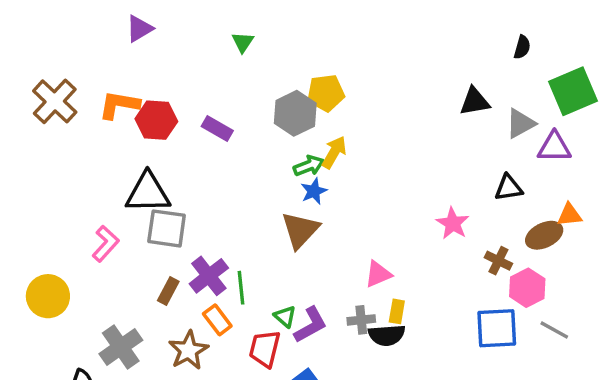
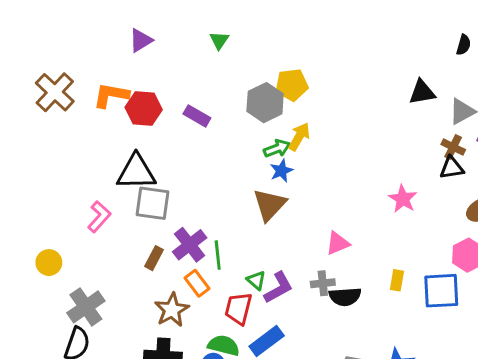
purple triangle: (139, 29) -> (141, 40), moved
brown cross: (498, 261) -> (453, 147), moved
yellow circle: (48, 296) -> (49, 263), size x0.7
yellow rectangle: (397, 311) -> (397, 280), moved
gray cross: (121, 347) -> (86, 307), moved

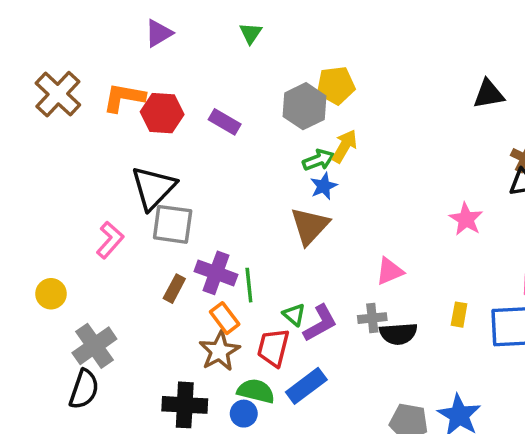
black triangle: (136, 172) -> (153, 188), turned -45
purple cross: (190, 245) -> (216, 273), turned -32
brown star: (172, 310) -> (219, 351), moved

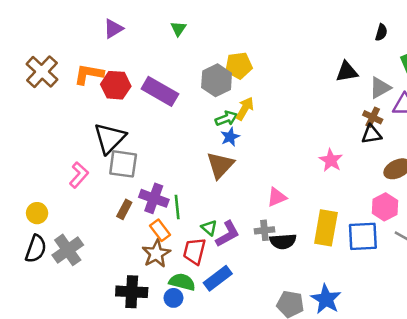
purple rectangle: (225, 122) -> (160, 91), size x1.6
yellow rectangle: (459, 315) -> (326, 228), size x2.0
black semicircle: (84, 389) -> (36, 249), moved

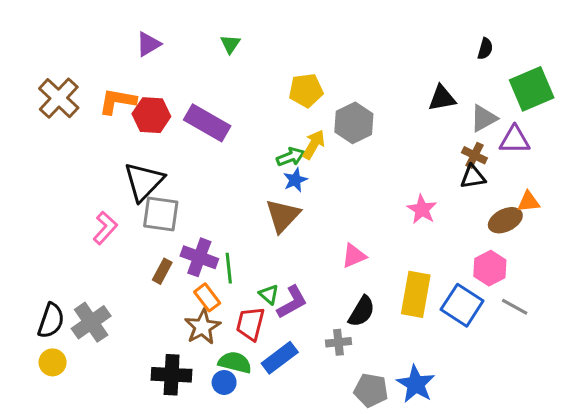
gray hexagon: (217, 80) -> (354, 123), moved
yellow circle: (37, 213) -> (53, 362), moved
gray cross: (264, 230) -> (338, 342), moved
blue square: (363, 236) -> (462, 305), turned 36
black semicircle: (283, 241) -> (362, 311), turned -55

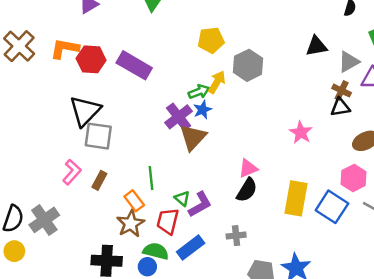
pink L-shape: (105, 228) -> (72, 172), moved
purple cross: (199, 257) -> (179, 117), moved, turned 32
black semicircle: (362, 311) -> (247, 190), moved

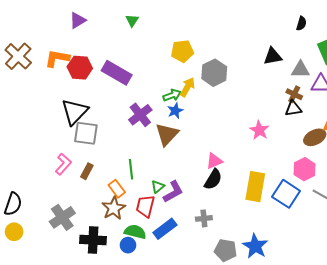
gray triangle: (349, 62) -> (300, 70), turned 30
purple cross: (179, 117) -> (140, 115), moved
green triangle: (182, 198) -> (158, 187), turned 40
gray cross: (44, 220) -> (62, 217), moved

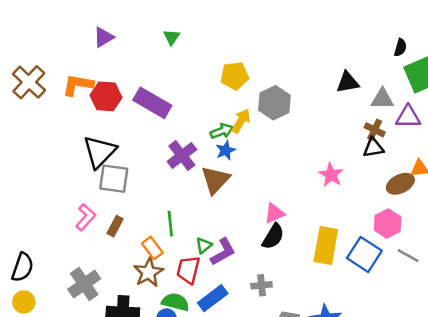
black semicircle: (301, 23) -> (400, 48), moved

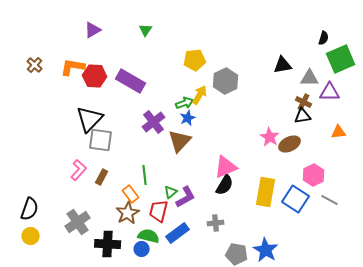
brown cross: (29, 82) -> (35, 65), size x0.6
brown ellipse: (400, 184) -> (290, 144), moved
pink triangle: (274, 213) -> (226, 167), size x1.4

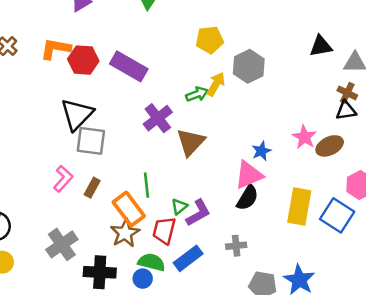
blue star: (188, 118) -> (261, 151), moved
orange rectangle: (131, 194) -> (129, 209), size x1.5

